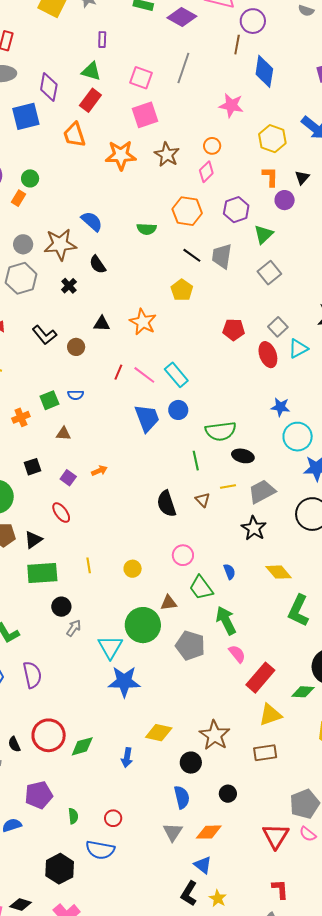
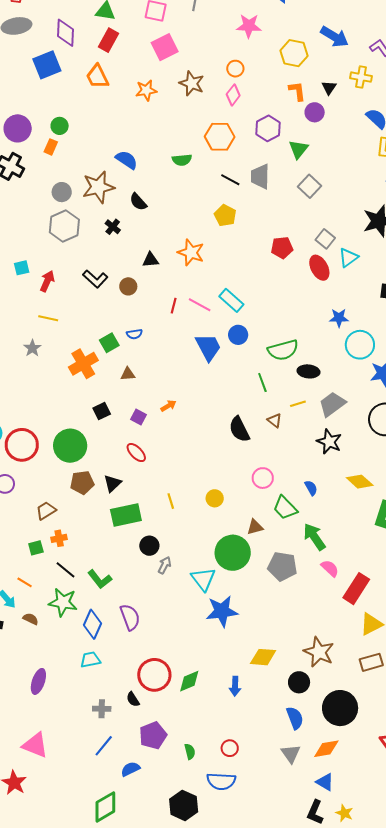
orange star: (121, 155) -> (146, 90), size x0.7
orange cross: (21, 417) -> (83, 364), size x1.6
black semicircle: (14, 744) -> (133, 699), moved
black circle: (228, 794) -> (340, 708), size x2.0

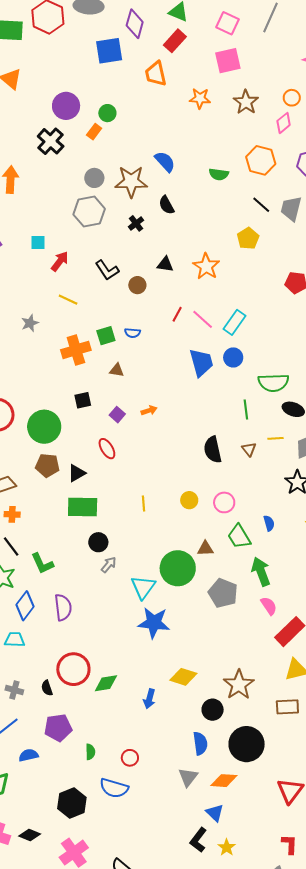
cyan rectangle: (231, 300) -> (235, 322), turned 70
yellow line: (48, 318) -> (68, 300), moved
yellow circle: (215, 498) -> (189, 500), moved
yellow line: (171, 501) -> (143, 504), moved

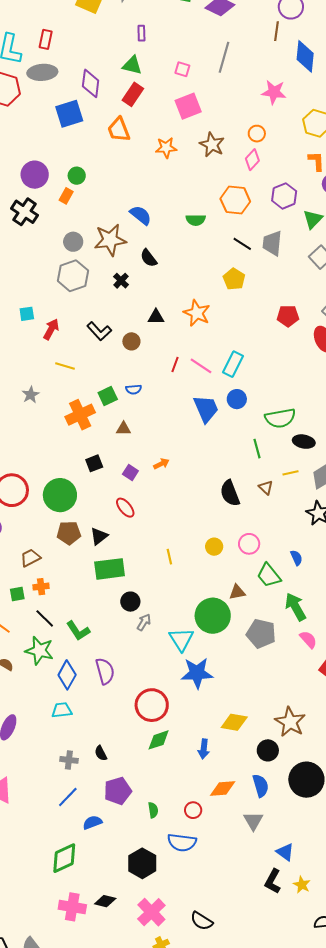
pink square: (227, 23) -> (182, 69), size x0.7
red circle: (73, 669) -> (152, 705), moved
orange diamond: (224, 781) -> (223, 788), moved

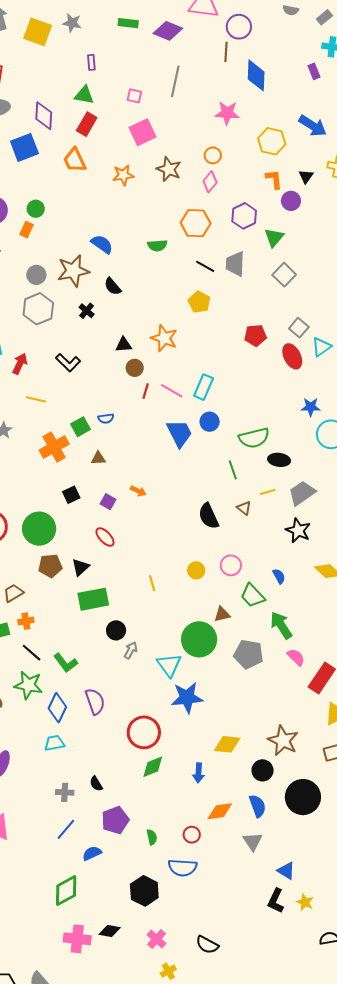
brown circle: (131, 341) -> (135, 368), moved
orange arrow: (161, 464) -> (138, 491), turned 56
pink cross: (151, 912) -> (157, 939), size x0.7

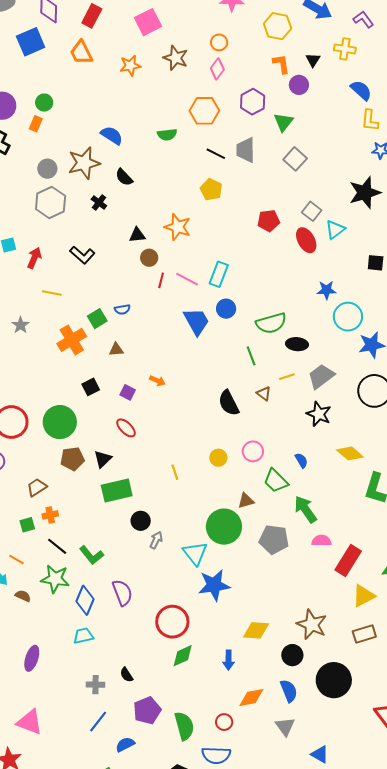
pink semicircle: (296, 657) -> (321, 541), turned -42
green semicircle: (152, 837) -> (184, 726), size x1.8

